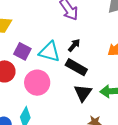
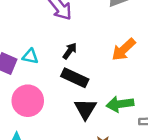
cyan triangle: (49, 52) -> (30, 56), moved, size x0.6

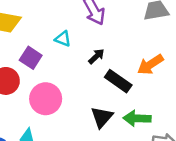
cyan triangle: (30, 56) -> (63, 39), moved
black rectangle: (75, 78) -> (118, 81), moved

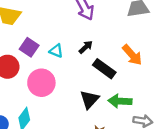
cyan triangle: (63, 39) -> (56, 51), moved
orange arrow: (150, 65) -> (132, 55), turned -100

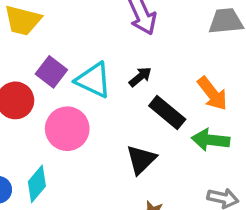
cyan triangle: (56, 51) -> (93, 80), size x1.6
green arrow: (120, 101) -> (211, 140), moved

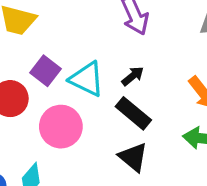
black rectangle: (167, 113) -> (133, 113), moved
black triangle: (141, 160) -> (133, 157), turned -36

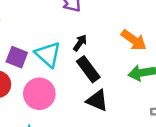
cyan triangle: (87, 79) -> (48, 54), turned 32
black rectangle: (133, 113) -> (88, 69), turned 30

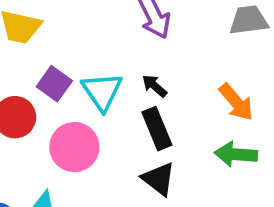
black arrow: (80, 43) -> (155, 86), turned -98

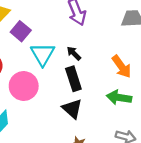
purple square: (54, 84) -> (21, 31), moved

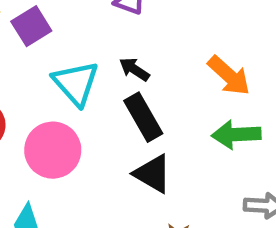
purple square: (21, 31) -> (31, 26), moved, turned 30

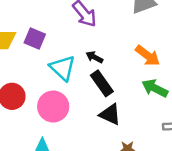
purple square: (31, 26) -> (35, 38), turned -30
green arrow: (236, 135) -> (155, 88), turned 35

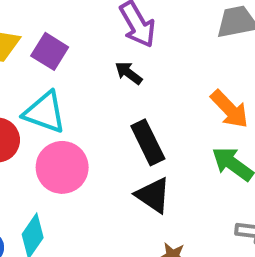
black arrow: (94, 57) -> (129, 73), moved
cyan triangle: (62, 68) -> (45, 112), moved, turned -32

